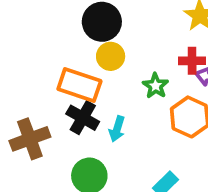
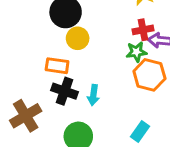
orange rectangle: (79, 85) -> (57, 66), size x0.7
green star: (156, 86) -> (136, 52), moved, turned -30

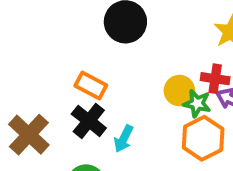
yellow circle: (78, 38) -> (179, 91), moved
brown cross: (26, 116) -> (29, 135), turned -36

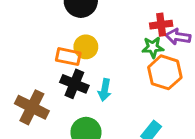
yellow circle: (179, 91) -> (86, 47), moved

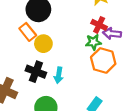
red cross: (161, 25) -> (99, 25), turned 35
orange rectangle: (68, 57) -> (28, 32), moved, turned 42

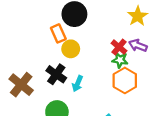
red cross: (99, 25) -> (119, 47), moved
purple arrow: (112, 34) -> (138, 45), moved

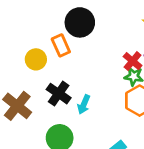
yellow circle: (71, 49) -> (36, 59), moved

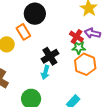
black cross: (59, 94) -> (50, 56), moved, turned 30

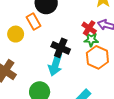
black cross: (50, 56) -> (61, 48), turned -36
cyan arrow: (45, 72) -> (55, 65), size x1.5

